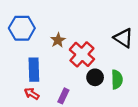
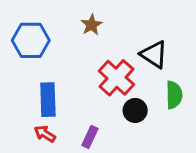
black triangle: (123, 38) -> (154, 54), moved
brown star: (58, 40) -> (92, 25), moved
green semicircle: (117, 80) -> (174, 95), moved

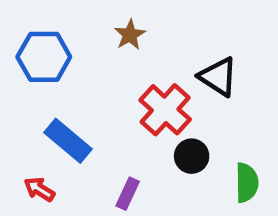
green semicircle: (174, 95) -> (247, 183), moved
blue rectangle: (48, 100) -> (68, 141), turned -48
red arrow: (45, 134) -> (39, 189), moved

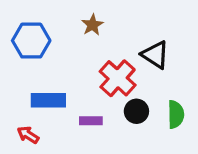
blue rectangle: (68, 141) -> (48, 100), turned -40
green semicircle: (247, 183) -> (176, 114), moved
purple rectangle: (128, 194) -> (91, 121), moved, turned 65

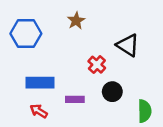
red cross: (118, 78) -> (97, 65), size x0.6
green semicircle: (176, 114) -> (145, 111), moved
red arrow: (28, 135) -> (39, 111), moved

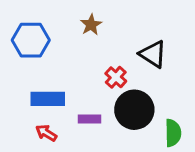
black circle: (112, 92) -> (134, 110), size x1.6

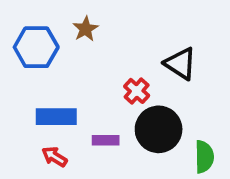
brown star: (91, 25) -> (85, 29), moved

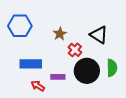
brown star: (85, 29) -> (60, 34), moved
red arrow: (54, 157) -> (38, 86), moved
green semicircle: (204, 157) -> (112, 68), moved

